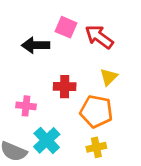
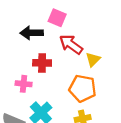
red arrow: (99, 37) -> (71, 44), moved
red cross: (65, 87) -> (42, 63), moved

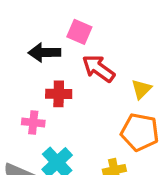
yellow triangle: (93, 59) -> (141, 89), moved
orange pentagon: (83, 88) -> (140, 132), moved

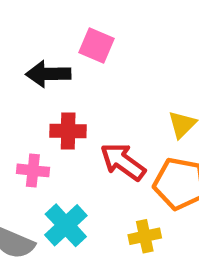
red arrow: (98, 68) -> (123, 162), moved

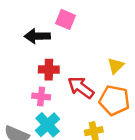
pink cross: (33, 170) -> (41, 96), moved

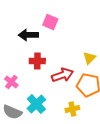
red arrow: (81, 88) -> (62, 75), turned 125
pink cross: (41, 96) -> (11, 82), moved, turned 32

